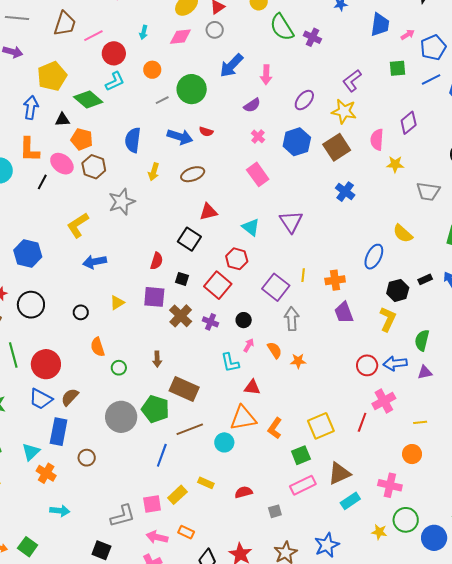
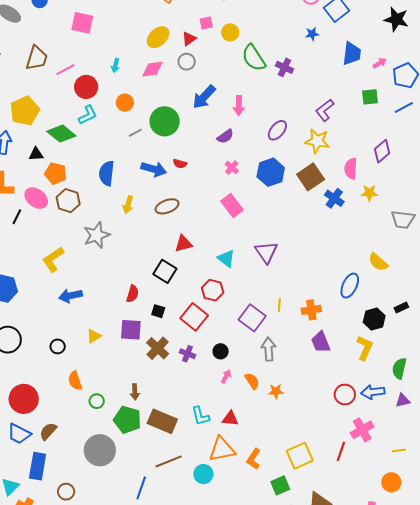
blue cross: (345, 192) -> (334, 198), moved
cyan L-shape: (230, 363) -> (200, 416), moved
green pentagon: (155, 409) -> (127, 420), moved

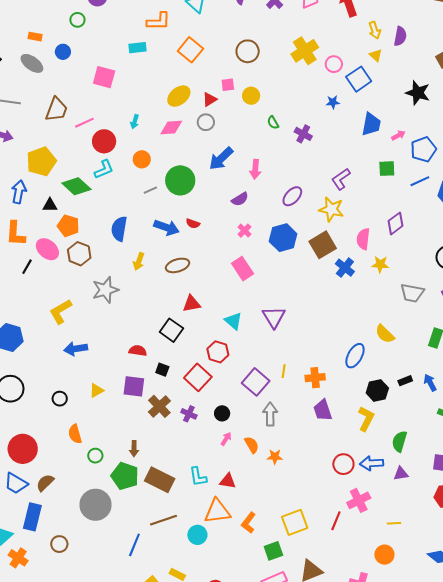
green semicircle: (254, 58) -> (273, 123), size x0.5
red semicircle: (133, 294) -> (138, 351), turned -102

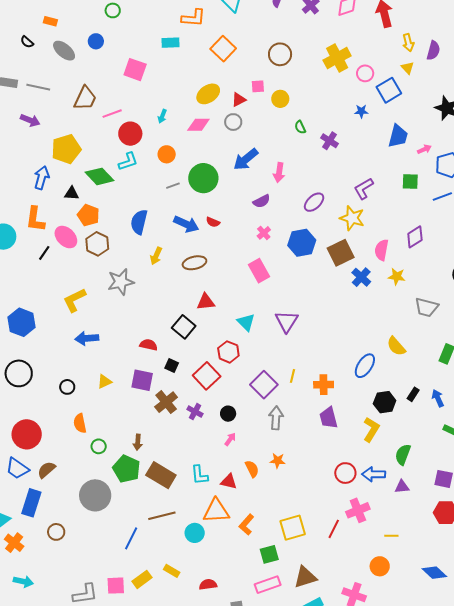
orange rectangle: (35, 37) -> (50, 21), moved
black rectangle: (405, 381) -> (413, 394), turned -40
orange semicircle: (252, 445) -> (252, 469), moved

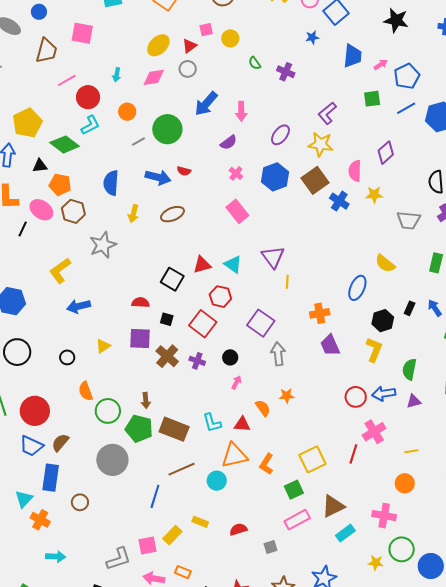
brown trapezoid: (85, 98) -> (46, 51), moved
red triangle: (206, 302) -> (202, 265), moved
yellow line: (293, 376) -> (287, 282), moved
green circle: (99, 446) -> (108, 411), size x1.6

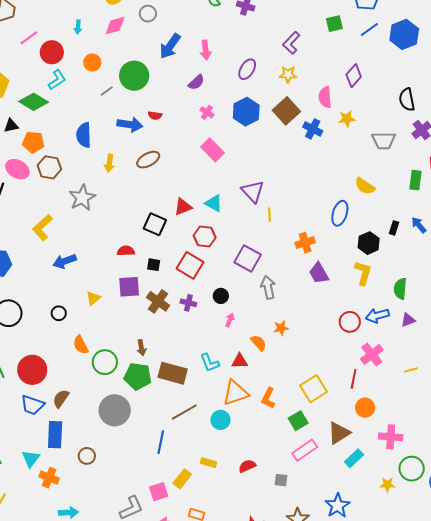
yellow star: (321, 144) -> (288, 74), size x0.7
orange circle: (405, 483) -> (365, 408), moved
gray square: (271, 547) -> (281, 480), turned 32

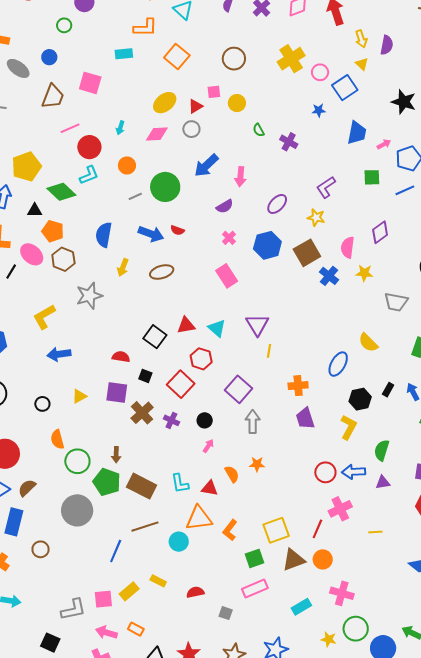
brown triangle: (339, 433) -> (294, 560), moved

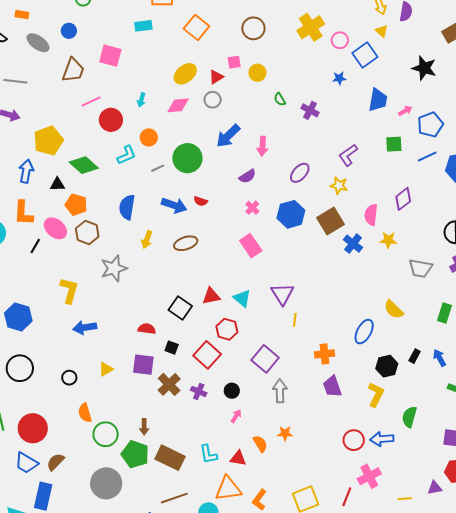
cyan L-shape: (89, 175) -> (127, 155), moved
yellow L-shape: (44, 317) -> (69, 290), turned 136
purple triangle: (383, 482) -> (435, 488), moved

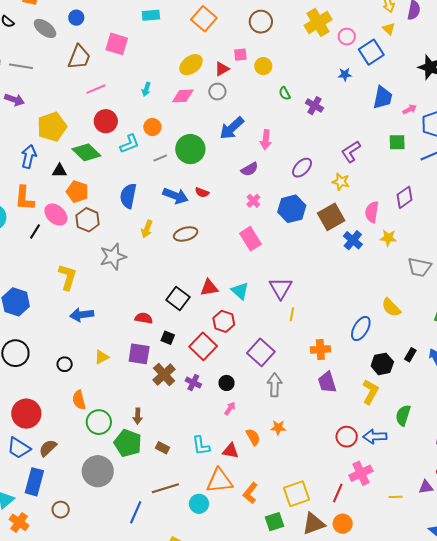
red circle: (111, 120) -> (106, 121), moved
brown rectangle: (170, 458) -> (163, 448), size x0.5

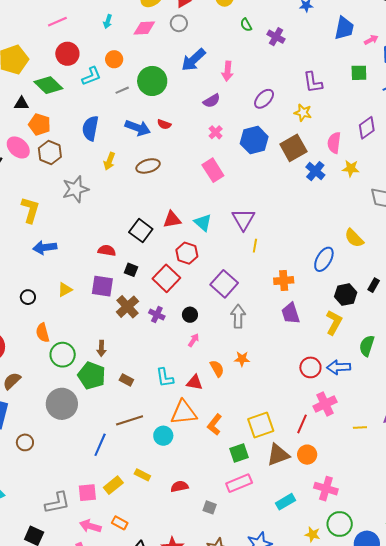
purple L-shape: (351, 152) -> (313, 82), turned -65

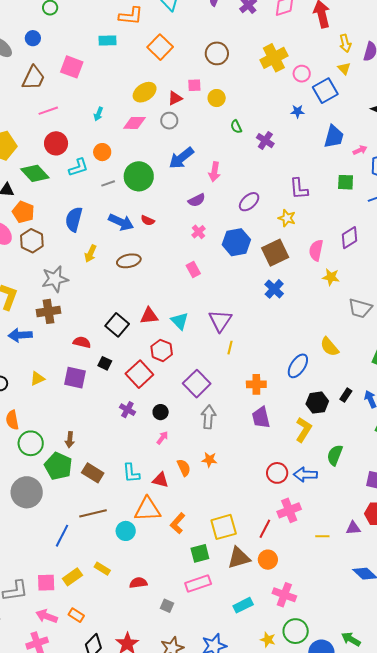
pink rectangle: (213, 170) -> (193, 270), size x0.7
blue cross: (315, 171) -> (274, 289), moved
brown cross: (127, 307) -> (48, 311), moved, turned 30
brown rectangle: (126, 380) -> (93, 473), size x1.5

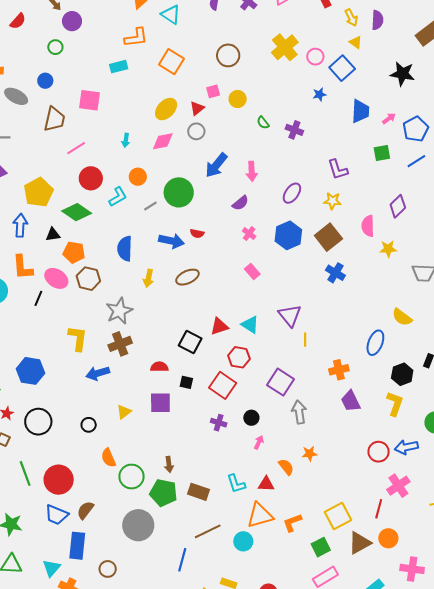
orange L-shape: (178, 523) -> (292, 523), turned 40

